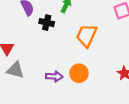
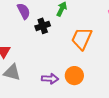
black cross: (47, 23) -> (43, 26), turned -32

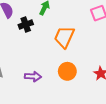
orange circle: (74, 76) -> (67, 71), moved

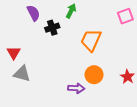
purple arrow: (33, 77) -> (76, 88), moved

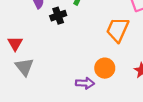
orange trapezoid: (91, 40) -> (118, 30), moved
gray triangle: (22, 74) -> (24, 67), turned 36

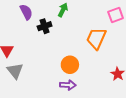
orange circle: (105, 68) -> (70, 65), moved

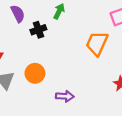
orange circle: (70, 65) -> (35, 73), moved

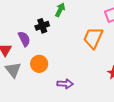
purple semicircle: (18, 14) -> (24, 39), moved

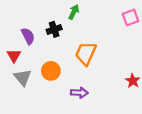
orange trapezoid: (93, 38) -> (86, 53), moved
purple semicircle: (24, 39) -> (28, 36), moved

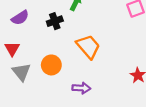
purple semicircle: (28, 36) -> (20, 18), moved, turned 84
orange trapezoid: (86, 53) -> (88, 47), turned 115

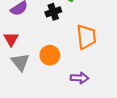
orange trapezoid: (88, 47) -> (86, 37), turned 35

